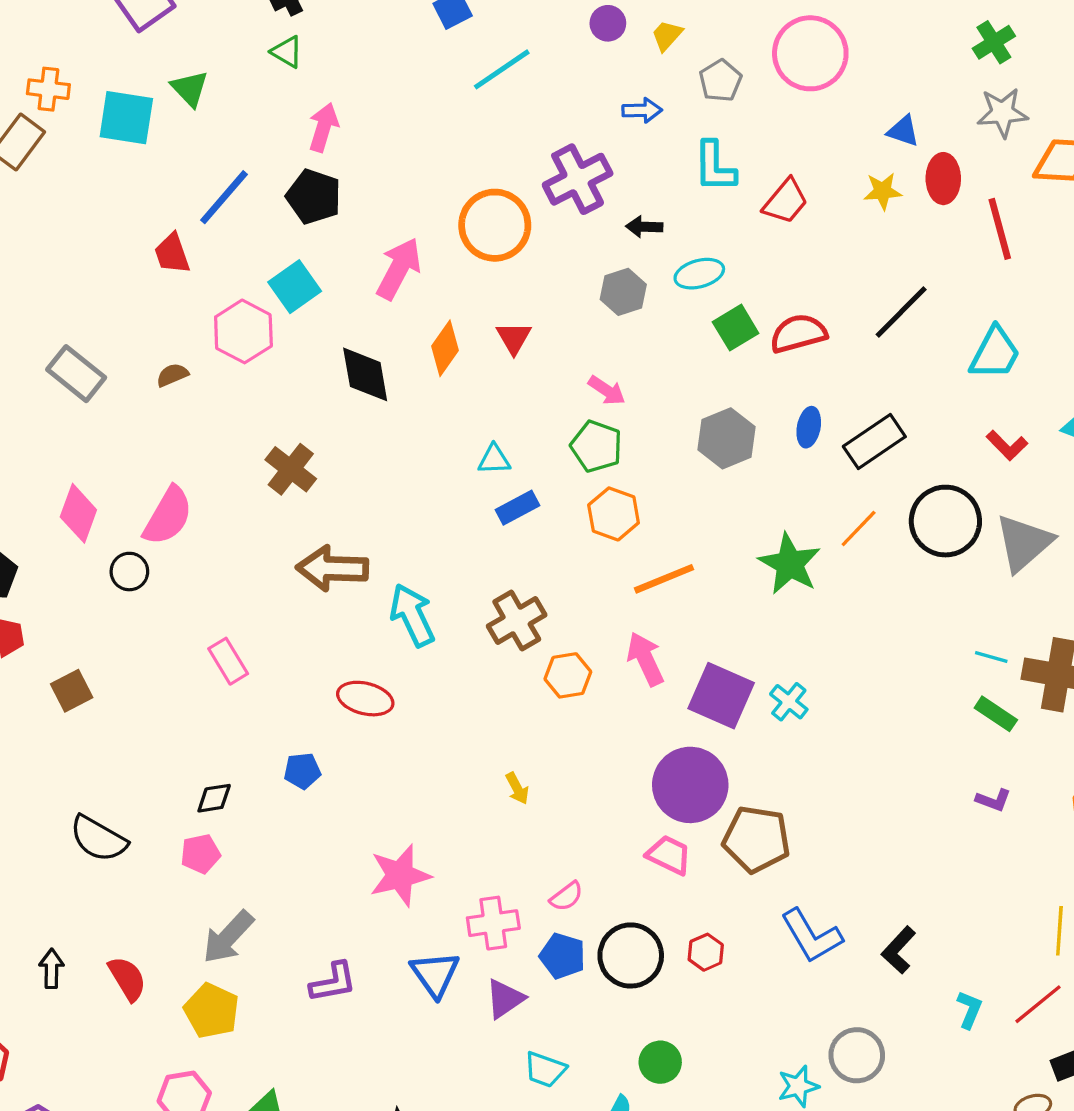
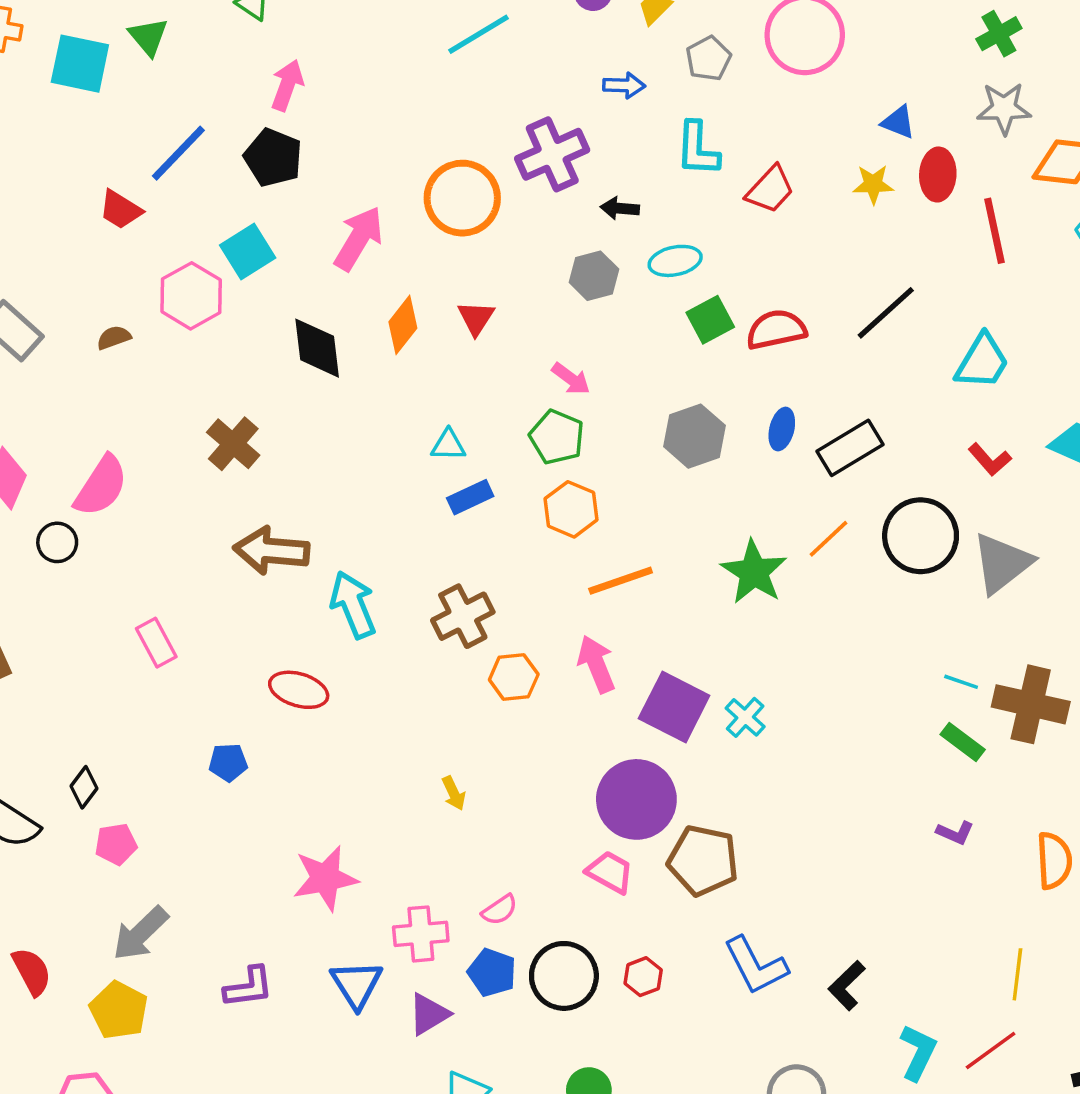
red trapezoid: (172, 254) -> (120, 210), turned -42
black diamond: (214, 798) -> (84, 787), moved, turned -48
cyan L-shape: (969, 1010) -> (918, 1052), size x1.4

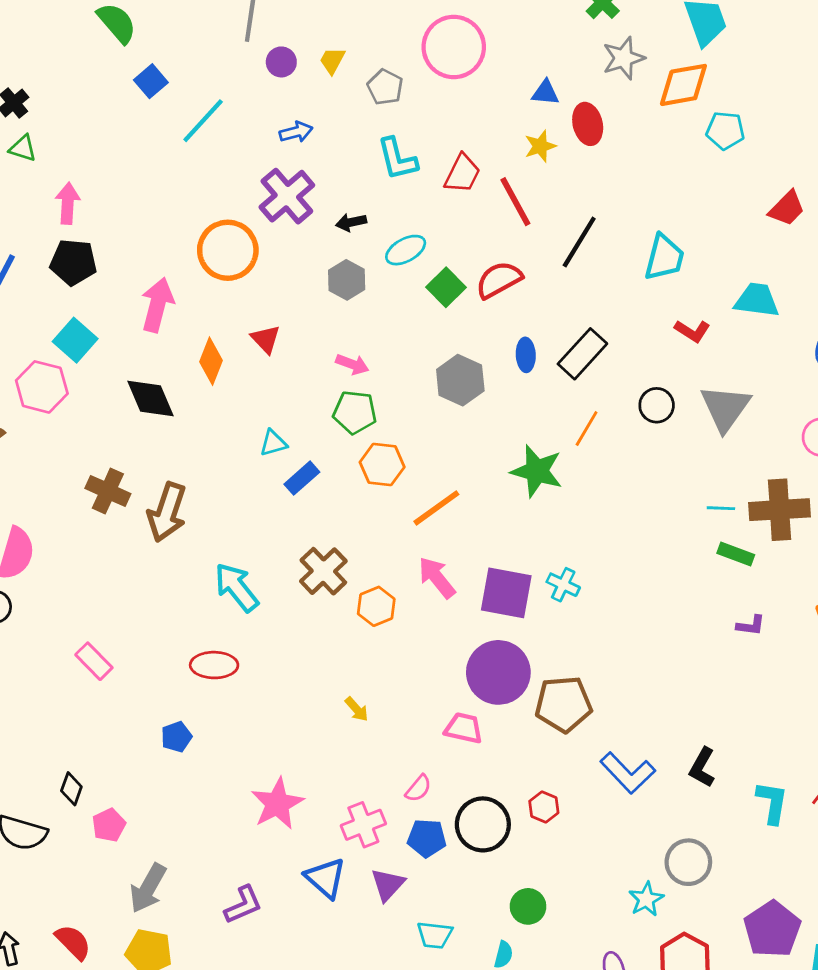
blue arrow: (624, 85) -> (296, 132), moved
red line: (995, 231) -> (515, 202), moved
black circle: (921, 536) -> (657, 405), size x0.6
brown arrow: (271, 551) -> (167, 512), moved, turned -60
pink trapezoid: (610, 872) -> (464, 728), moved

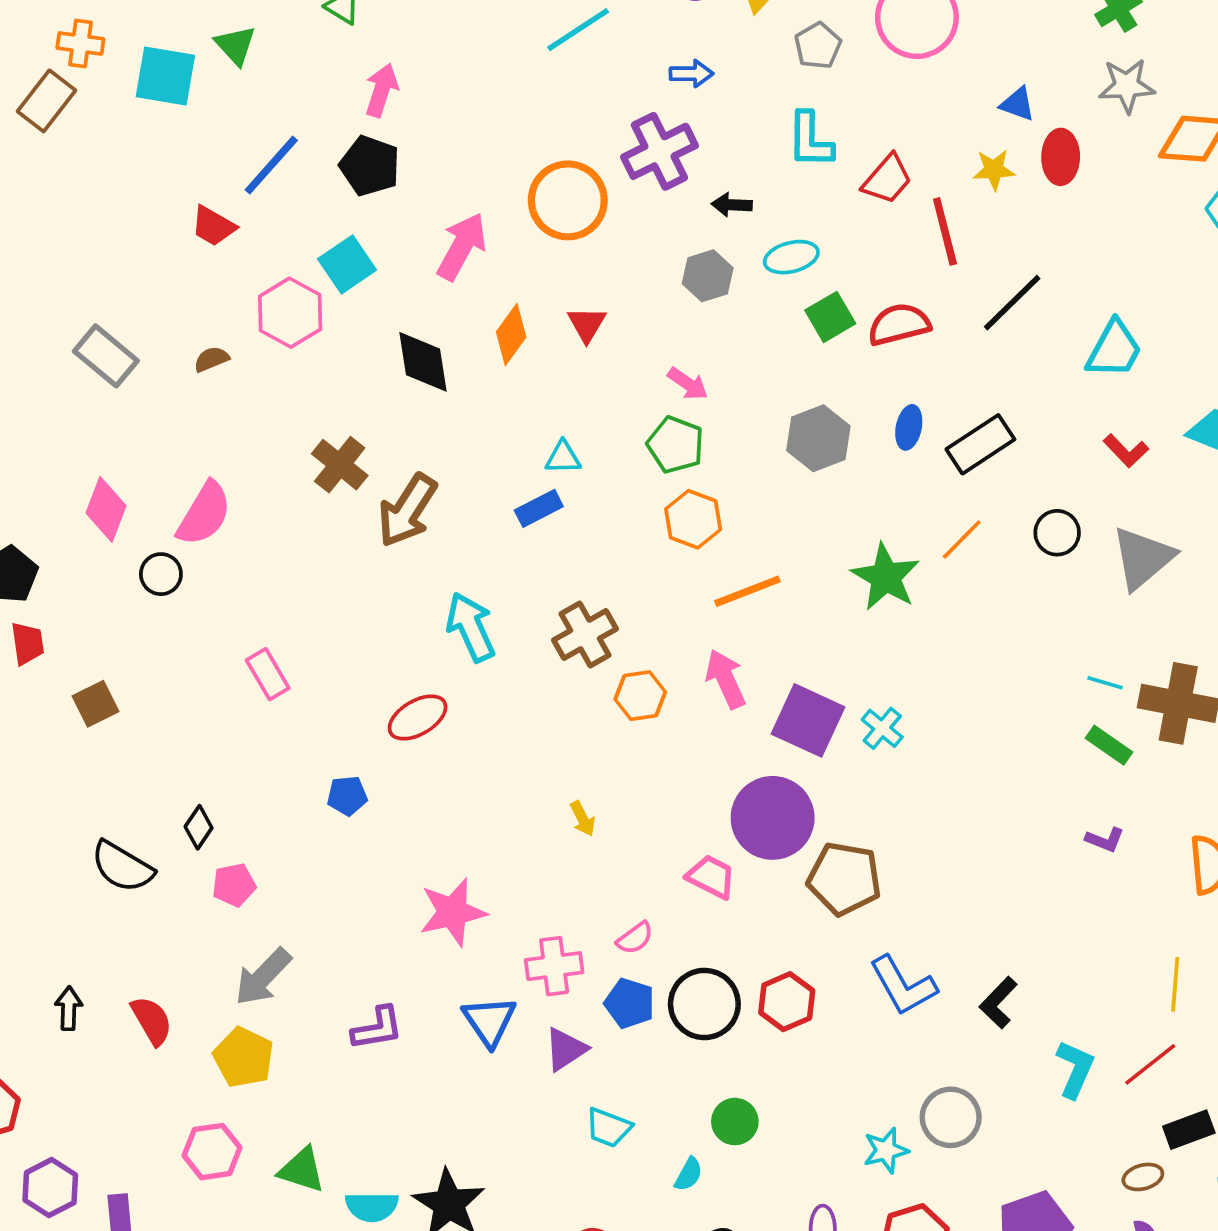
blue rectangle: (302, 478) -> (539, 508), moved
red ellipse: (214, 665) -> (418, 718), turned -45
red hexagon: (544, 807) -> (787, 1002), size x1.4

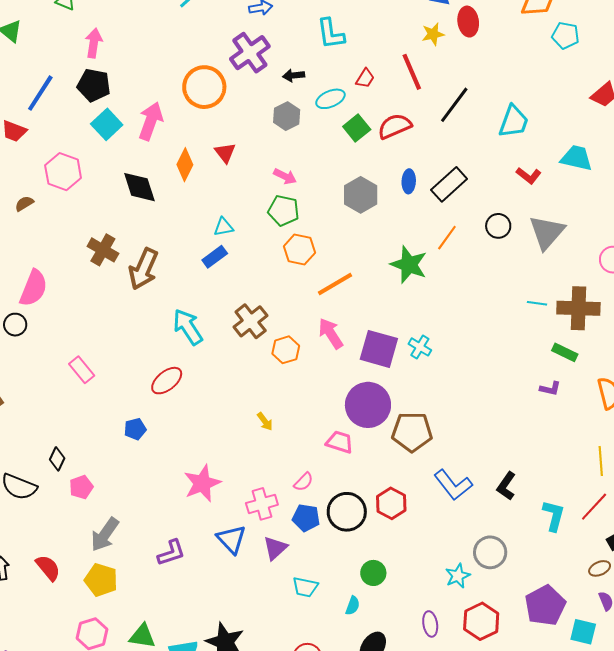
red trapezoid: (887, 179) -> (365, 78), moved, size x0.7
cyan square: (347, 264) -> (107, 124), moved
green rectangle: (1109, 745) -> (565, 352), moved

